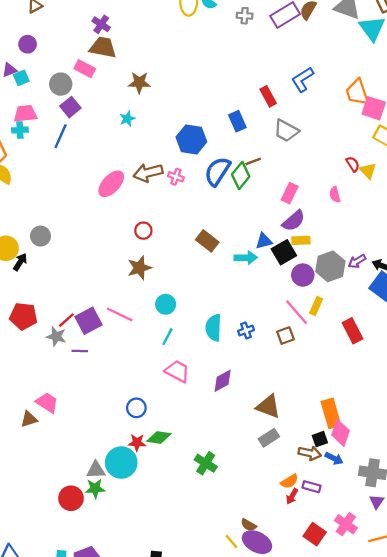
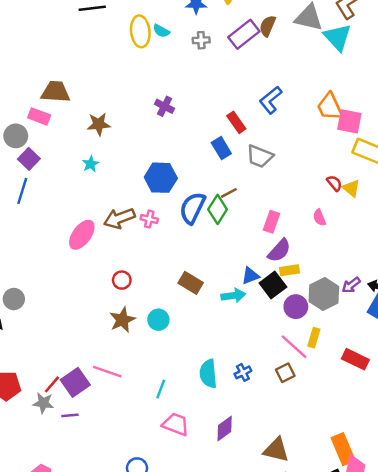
purple cross: (101, 24) -> (164, 106), moved
blue rectangle: (237, 121) -> (221, 148), moved
cyan circle: (166, 304) -> (158, 320), moved
red rectangle: (352, 331) -> (355, 359), turned -30

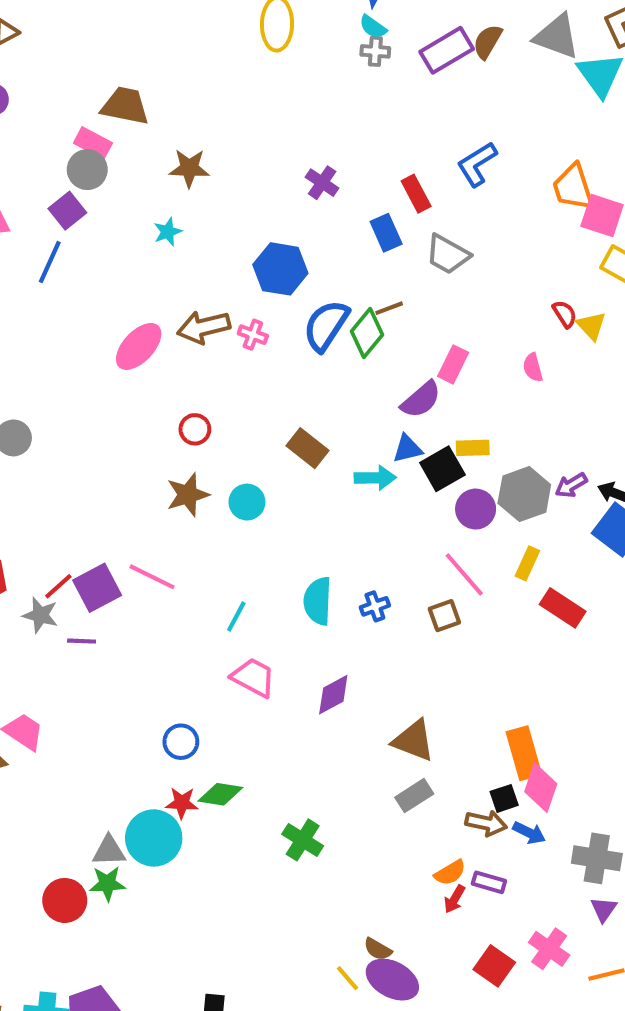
cyan semicircle: (161, 31) -> (373, 27), moved
purple cross: (164, 106) -> (322, 183), moved
gray circle: (16, 136) -> (87, 170), moved
purple semicircle: (279, 251) -> (421, 400), moved
yellow rectangle: (314, 338) -> (527, 563), moved

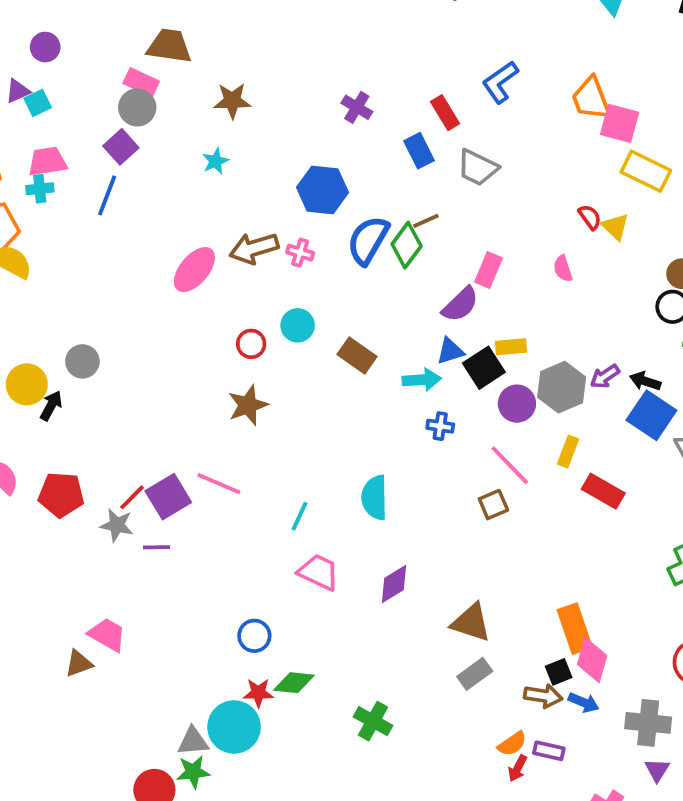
cyan circle: (247, 502) -> (298, 325), moved
blue cross: (375, 606) -> (440, 426), moved, turned 32

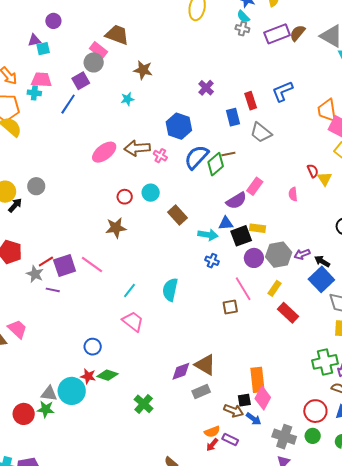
purple diamond: (394, 584) -> (181, 371), moved

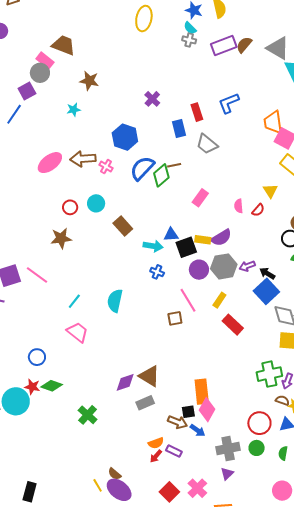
red semicircle: (313, 171) -> (258, 210), moved, turned 64
purple semicircle: (236, 201) -> (221, 238), moved
gray cross: (284, 437) -> (228, 448), turned -30

